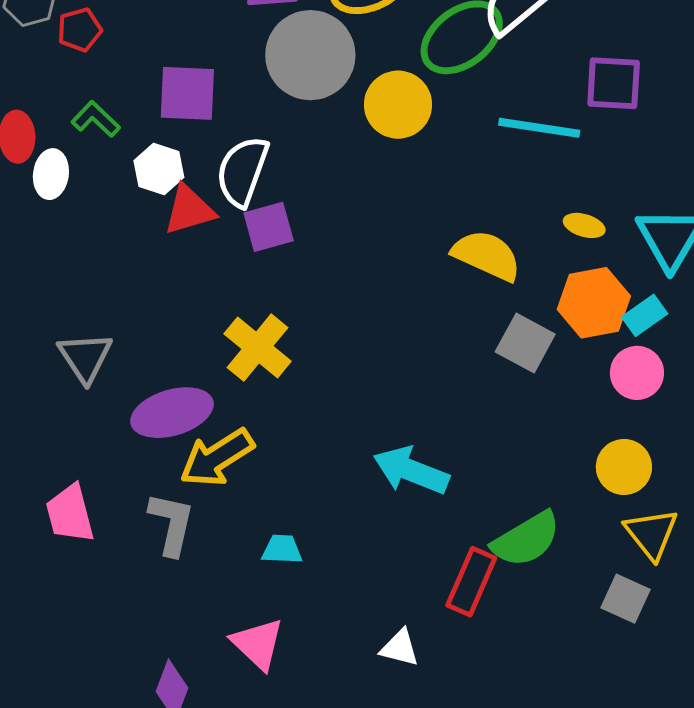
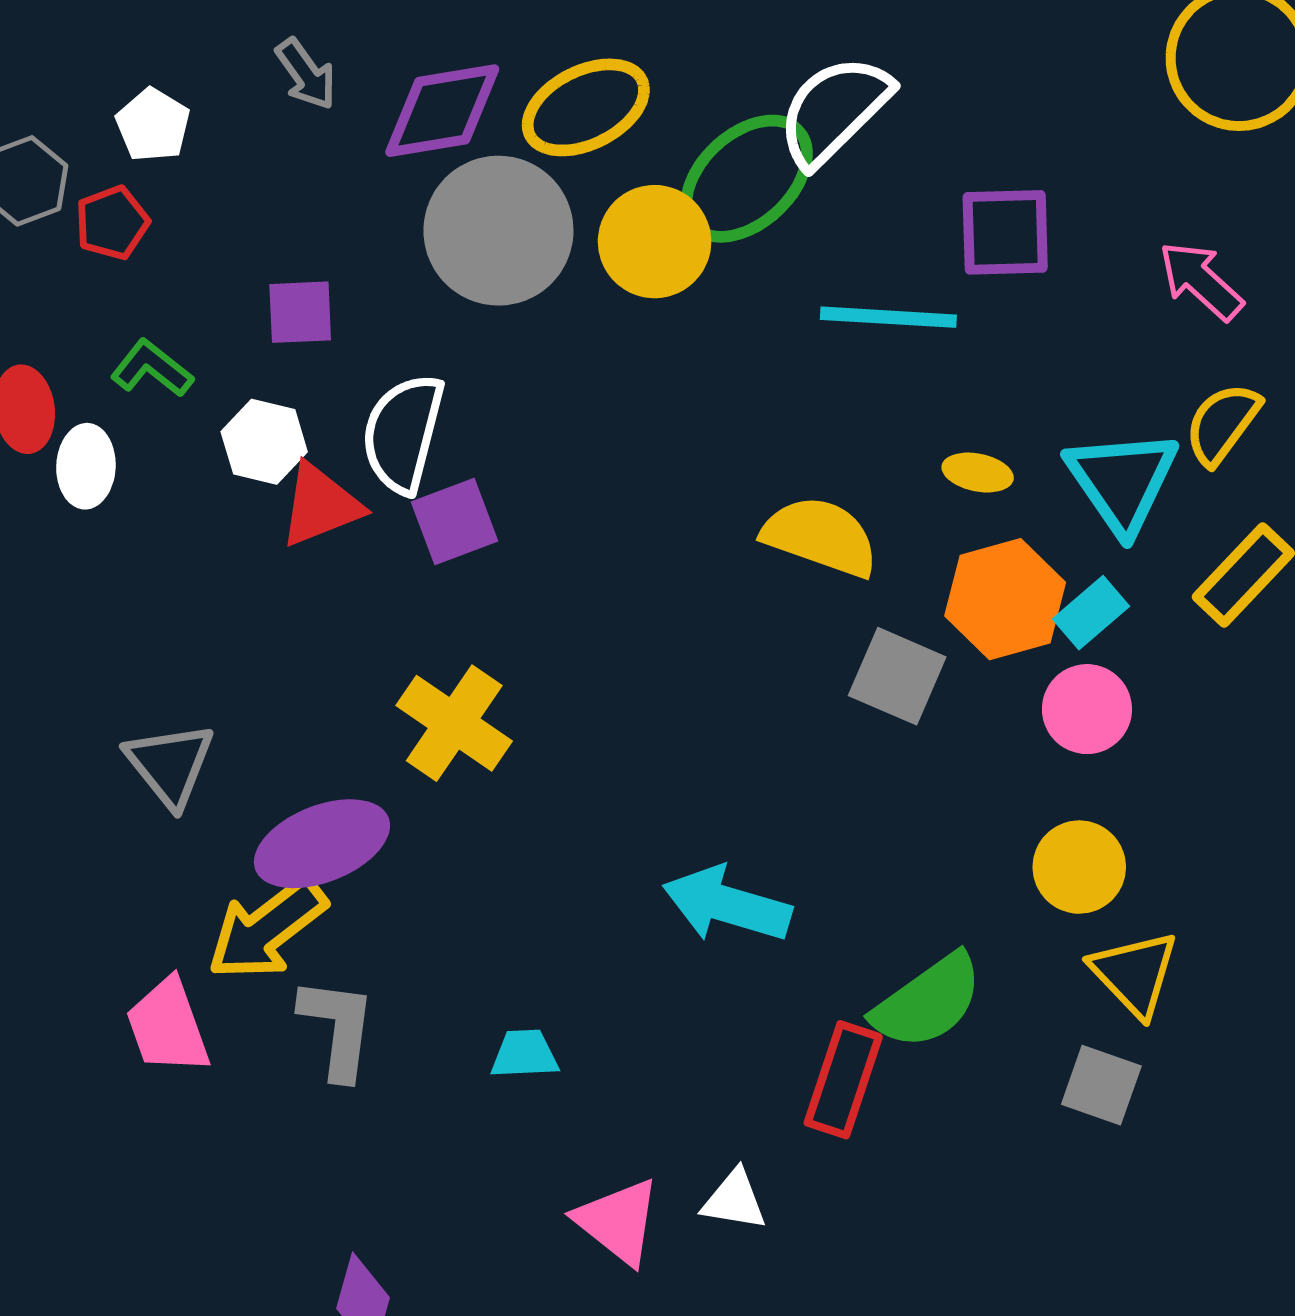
purple square: (187, 93) -> (300, 312), size x0.7
yellow circle: (398, 105) -> (655, 242), moved
yellow arrow: (217, 458) -> (267, 929), moved
pink triangle: (258, 644) -> (618, 1221), moved

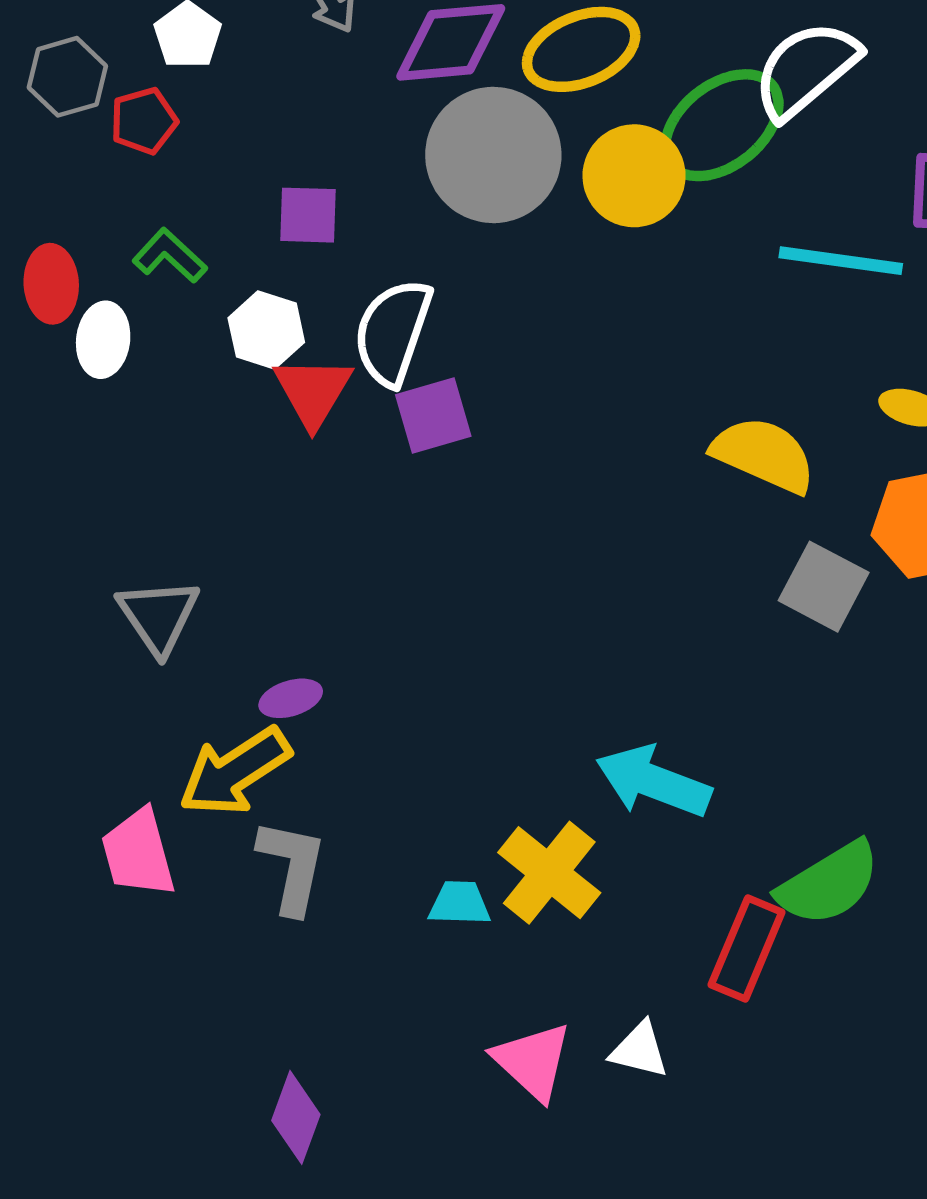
red triangle: (320, 505) -> (313, 391), turned -42
yellow cross: (454, 723) -> (549, 873), moved
purple ellipse: (322, 844) -> (291, 698), size x0.5

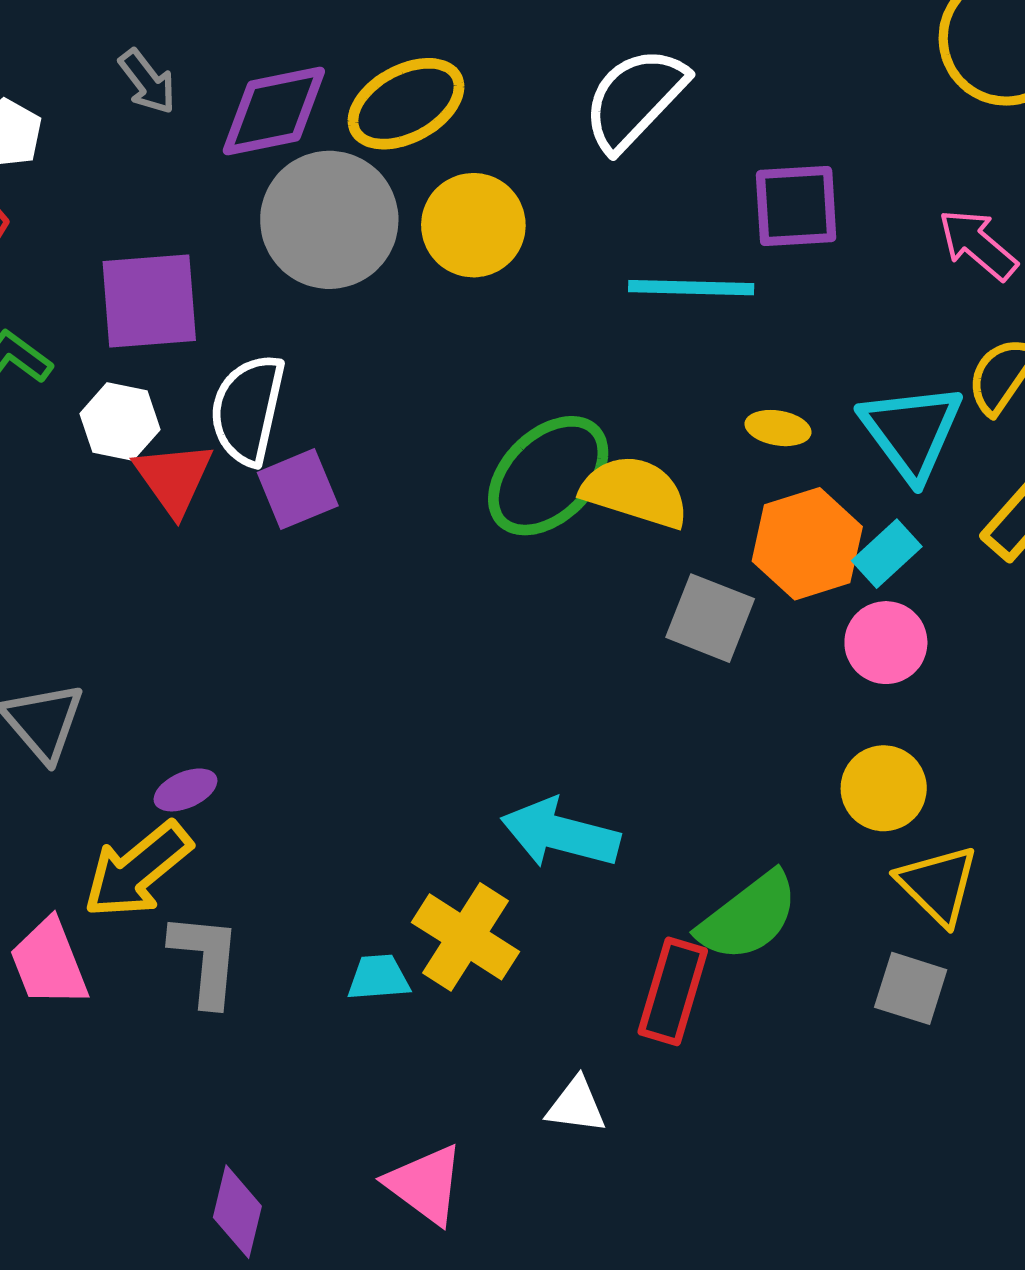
green ellipse: (722, 125) -> (548, 476), moved
purple square: (308, 215) -> (149, 301), size x1.6
pink triangle: (533, 1061) -> (425, 1184), moved

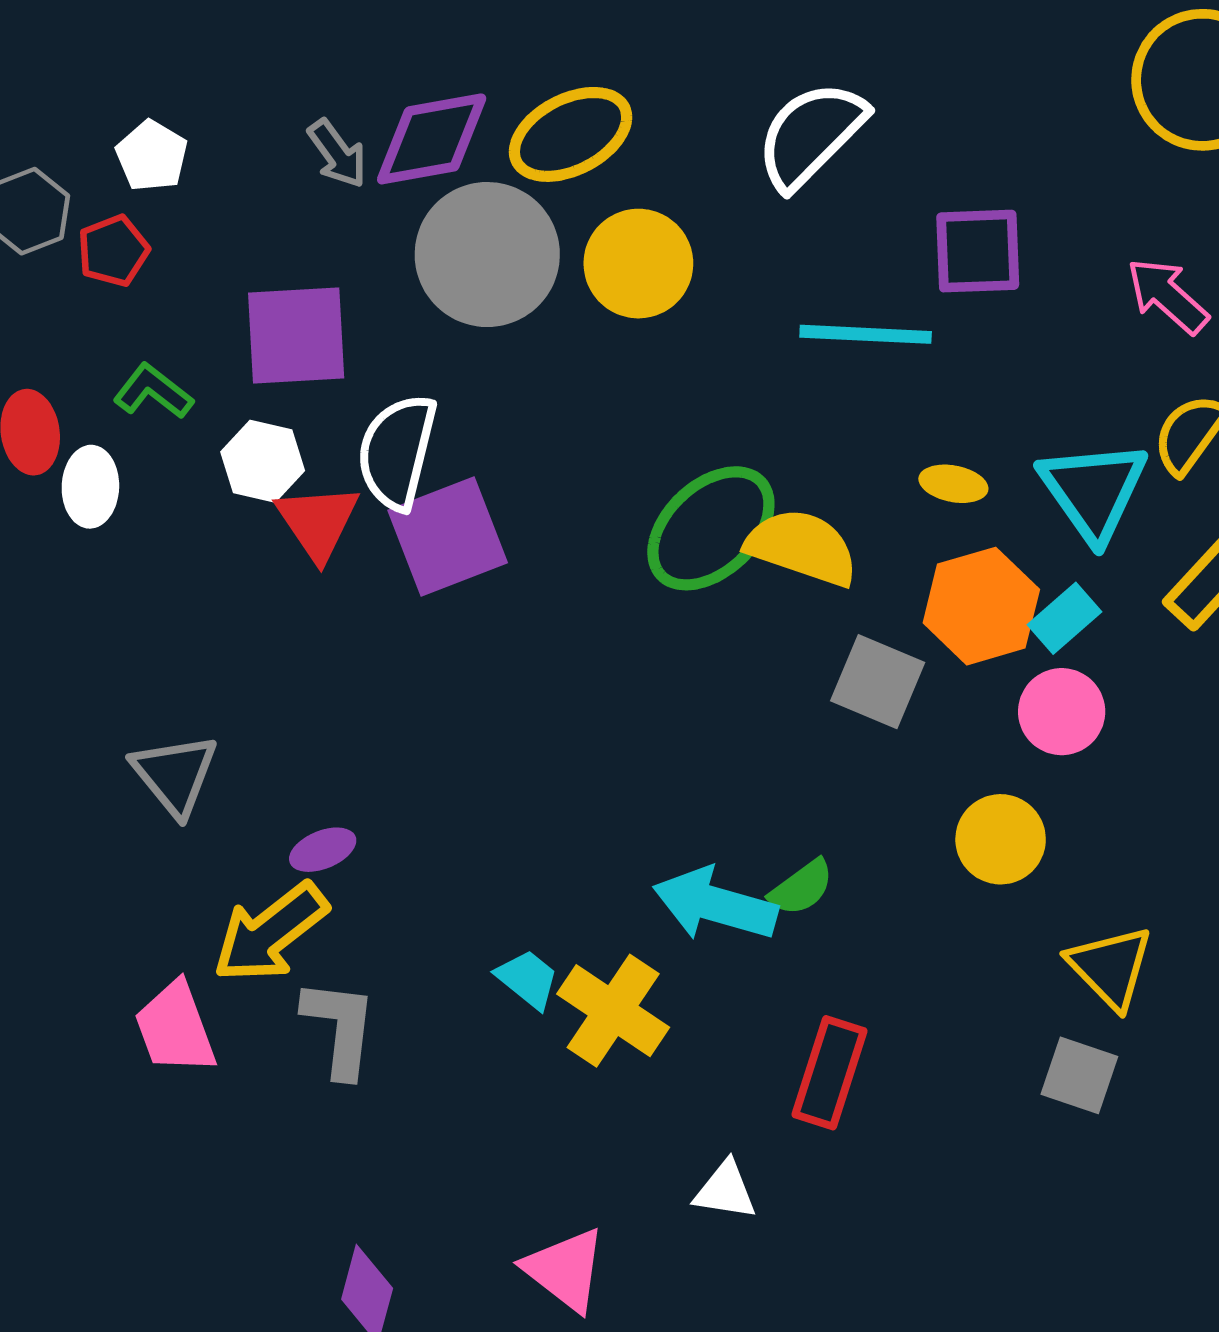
gray arrow: (147, 82) -> (337, 154), moved
purple square: (298, 489) -> (448, 536), size x1.4
yellow circle: (884, 788) -> (1001, 839), moved
green semicircle: (748, 917) -> (801, 888), moved, size x0.6
cyan trapezoid: (379, 978) -> (528, 979), moved, turned 42

